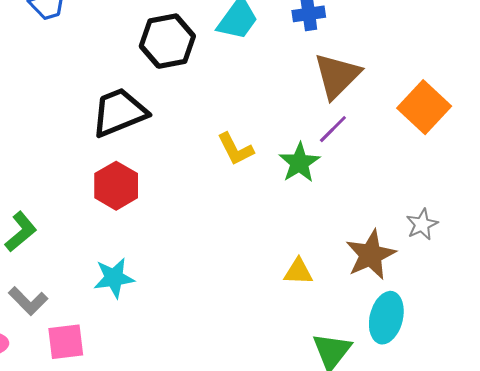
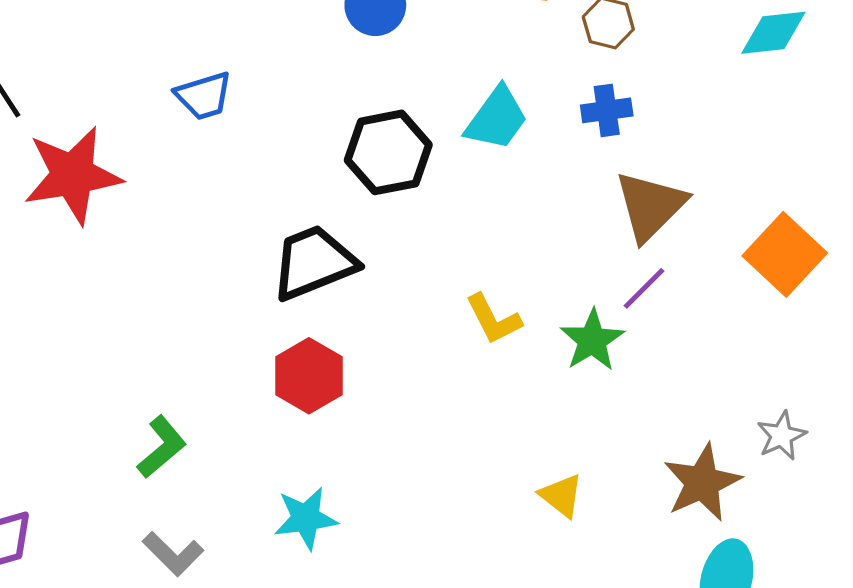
yellow triangle: (298, 272) -> (561, 496), moved, turned 36

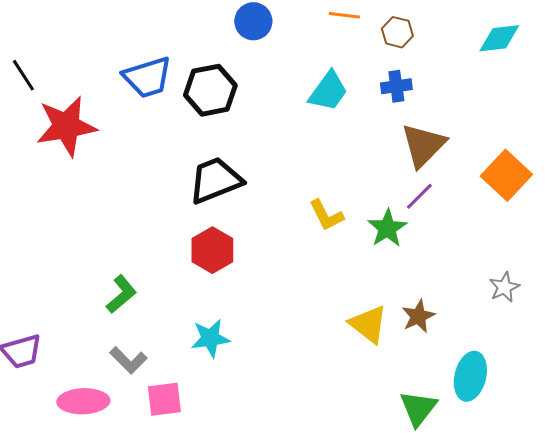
blue trapezoid: (204, 96) -> (147, 77), size x1.4
black hexagon: (388, 152) -> (210, 90), moved
brown star: (702, 483) -> (418, 316), moved, size x0.7
yellow triangle: (561, 496) -> (368, 324), size x1.4

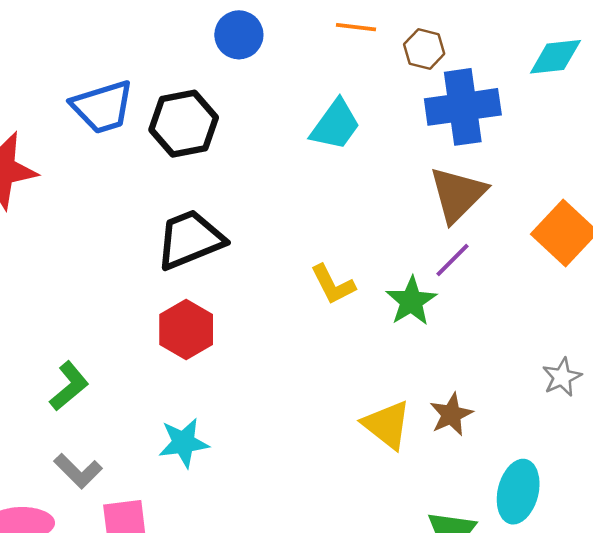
blue cross: (396, 86) -> (463, 107), moved, size x1.8

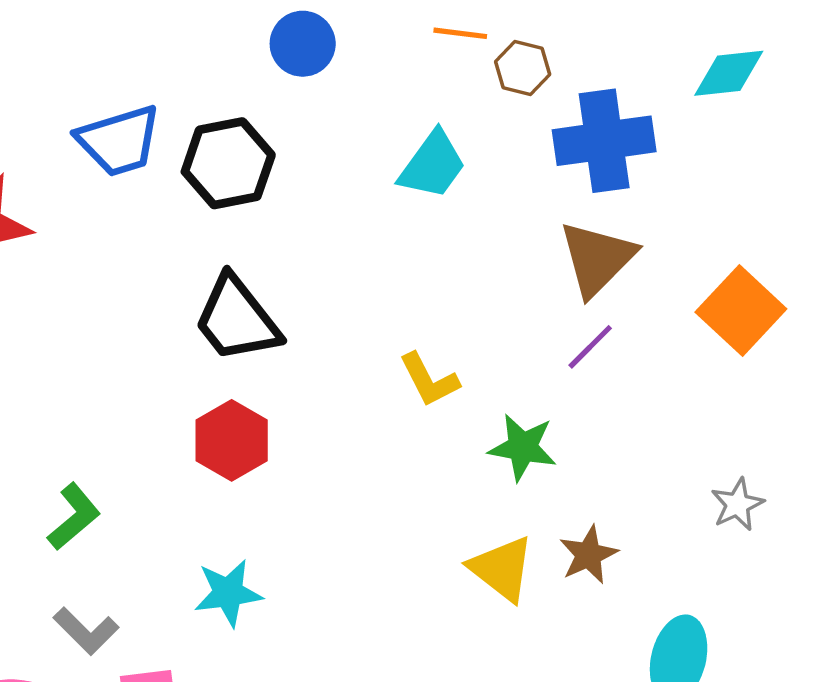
brown hexagon: (424, 49) -> (523, 68), moved
black trapezoid: (190, 239) -> (237, 319), turned -106
green star: (411, 301) -> (523, 447), moved, turned -30

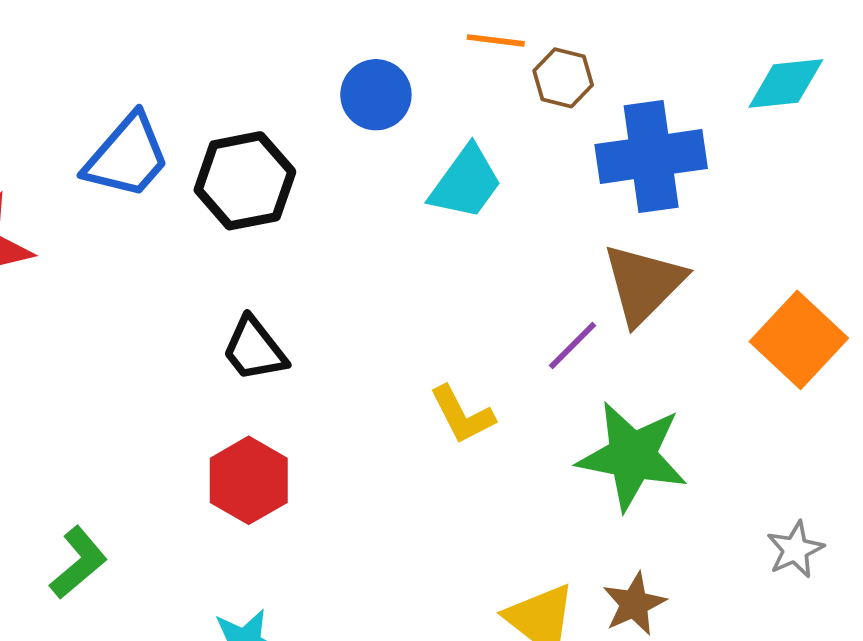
blue circle: (303, 44) -> (376, 95), moved
blue trapezoid: (119, 141) -> (127, 157), turned -32
black trapezoid: (237, 319) -> (254, 349), size x0.7
purple line: (590, 347) -> (572, 346), moved
green star: (523, 447) -> (632, 456), moved, size x1.5

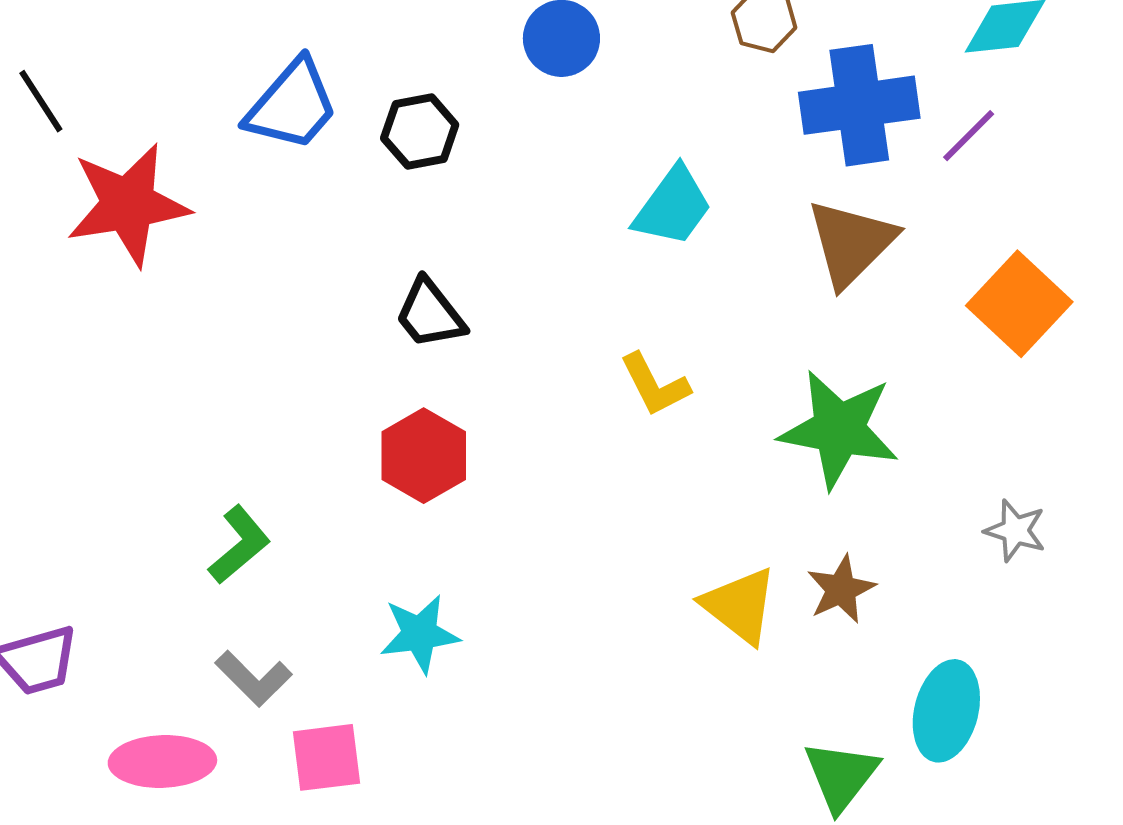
black hexagon: (245, 181) -> (420, 132), size x0.7
cyan trapezoid: (466, 183) -> (673, 206), moved
purple line: (572, 346) -> (969, 136), moved
gray star: (795, 550) -> (1015, 531), turned -30

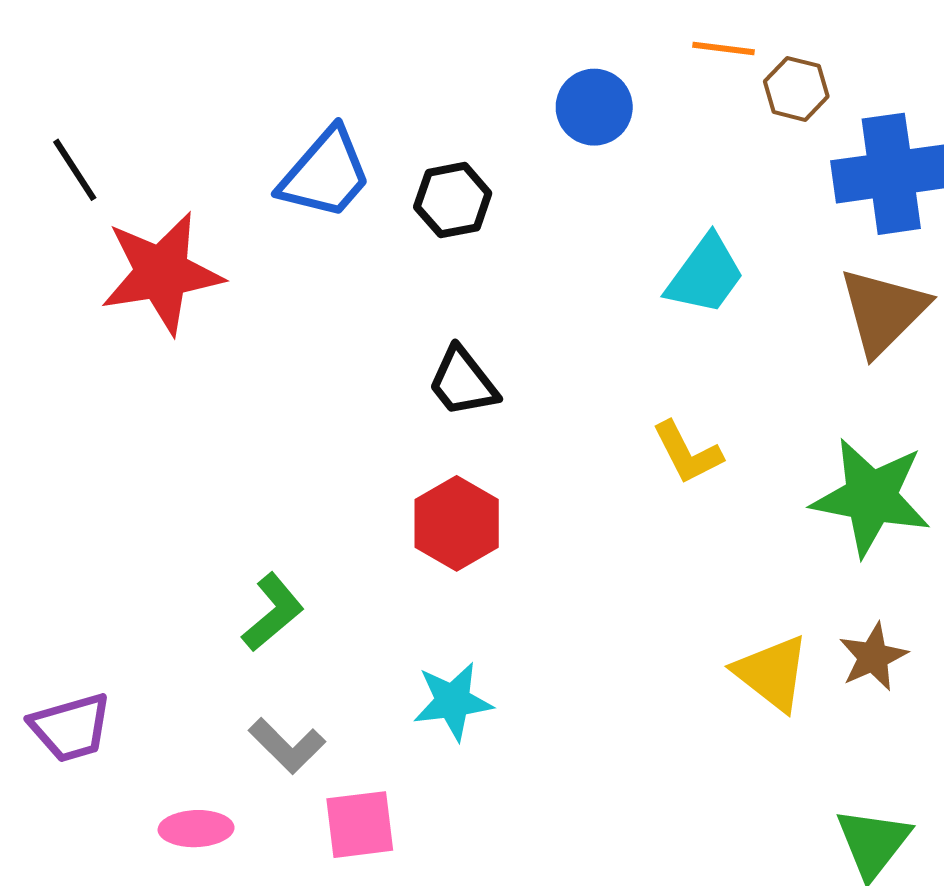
pink ellipse: (162, 762) -> (196, 829), size x0.7

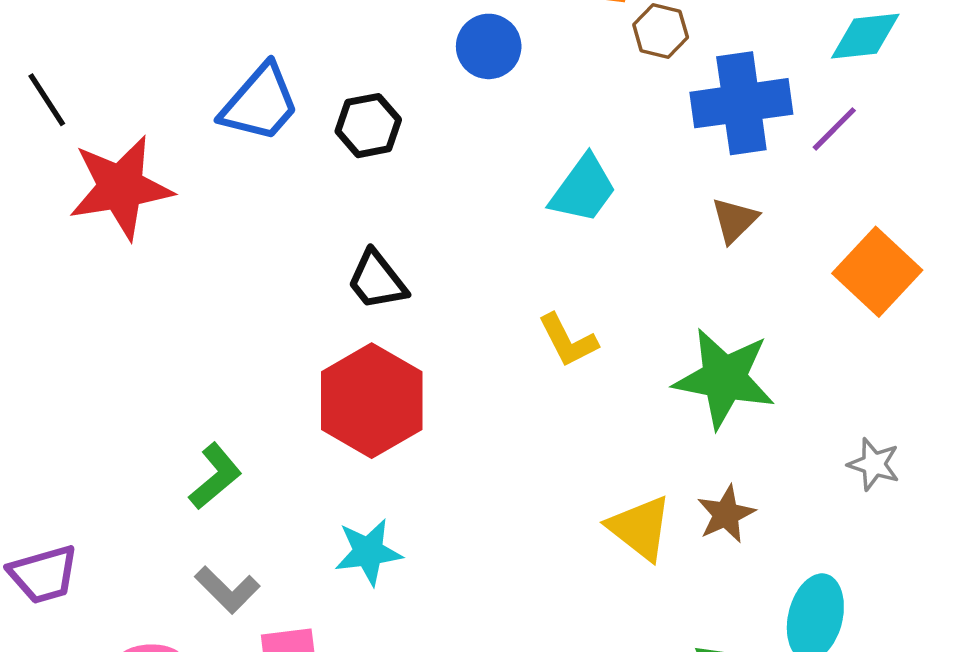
brown triangle: (883, 311) -> (735, 220), size x0.6
red hexagon: (457, 523) -> (372, 401), size x1.4

